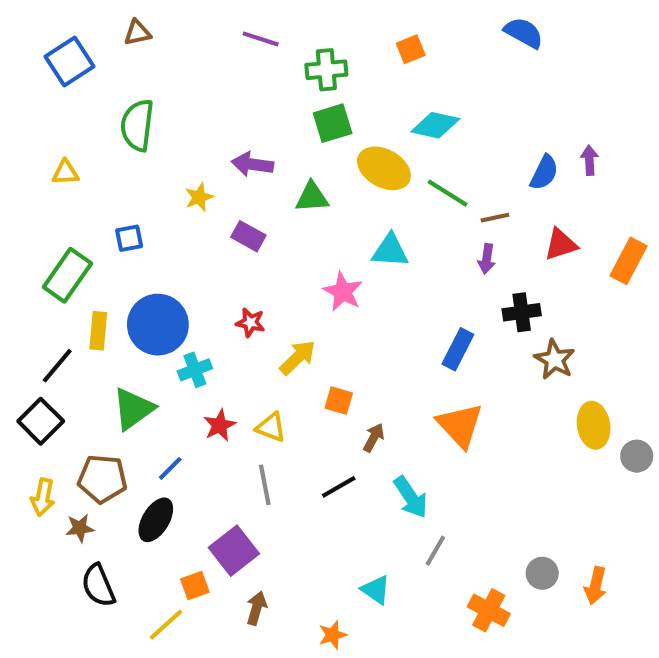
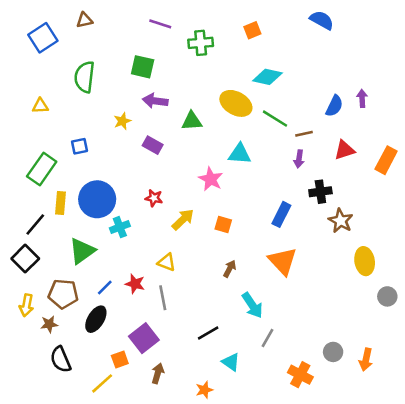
green square: (333, 123) -> (143, 67), moved, turned 30
orange square: (339, 401) -> (223, 225), moved
red star: (220, 425) -> (135, 284), moved, turned -30
gray circle: (637, 456) -> (387, 296), moved
black line: (339, 487) -> (208, 333), moved

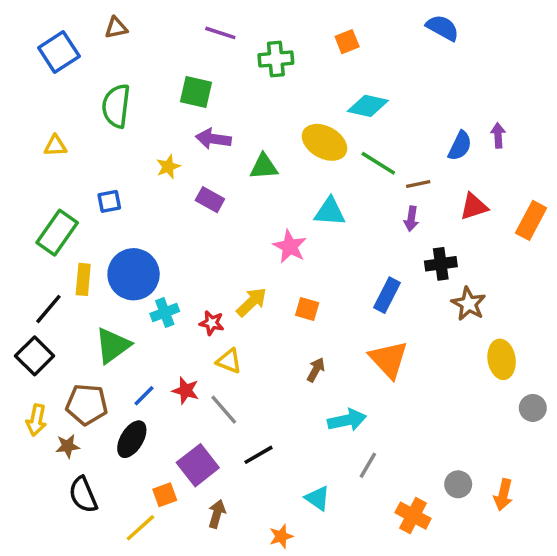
red star: (154, 198) -> (212, 323), moved
gray line: (163, 298) -> (224, 410), turned -30
cyan arrow: (252, 305) -> (347, 420), turned -68
black line: (208, 333) -> (259, 455), moved

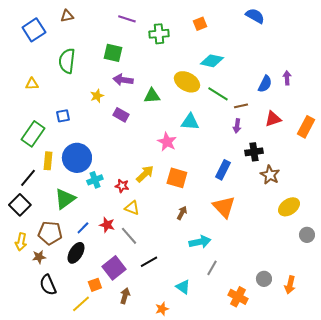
orange square: (307, 309) -> (177, 178), size x1.5
yellow ellipse: (502, 359) -> (289, 207), turned 65

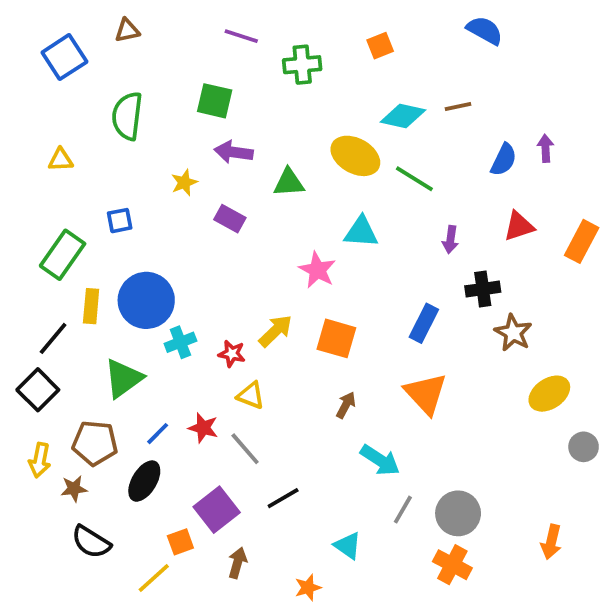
brown line: (241, 106) -> (458, 106), moved
cyan arrow: (200, 242) -> (380, 460), turned 45
gray circle: (264, 279) -> (458, 513), moved, size x1.5
black semicircle: (48, 285) -> (91, 542), turned -35

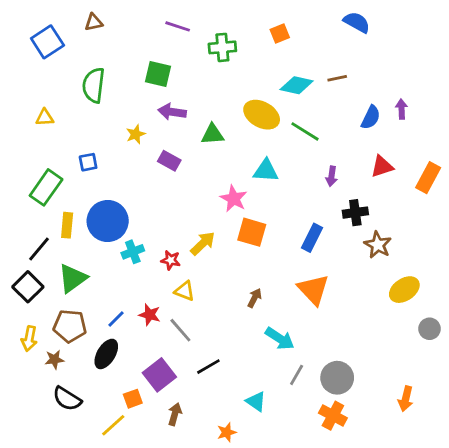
orange square: (336, 338) -> (252, 232), moved
green triangle: (123, 378) -> (73, 278), moved

